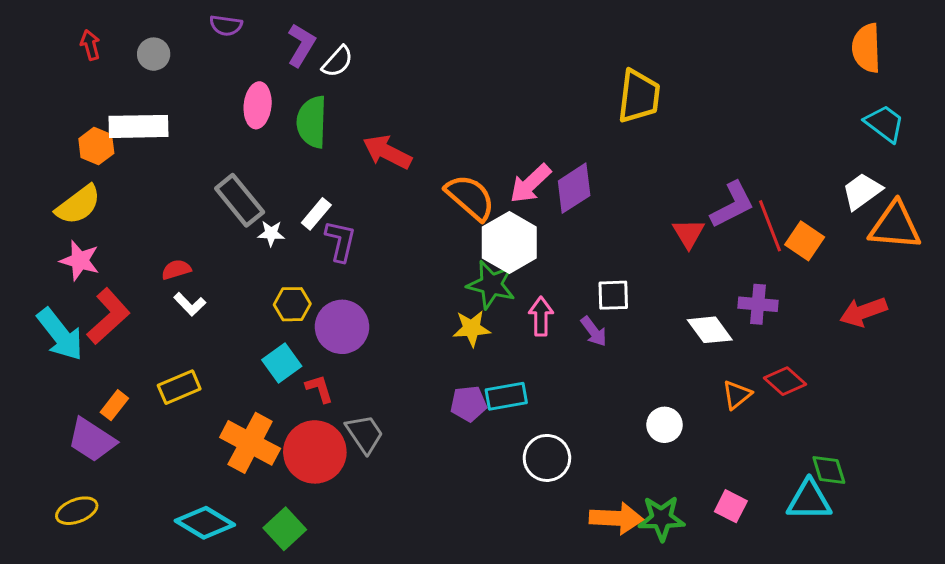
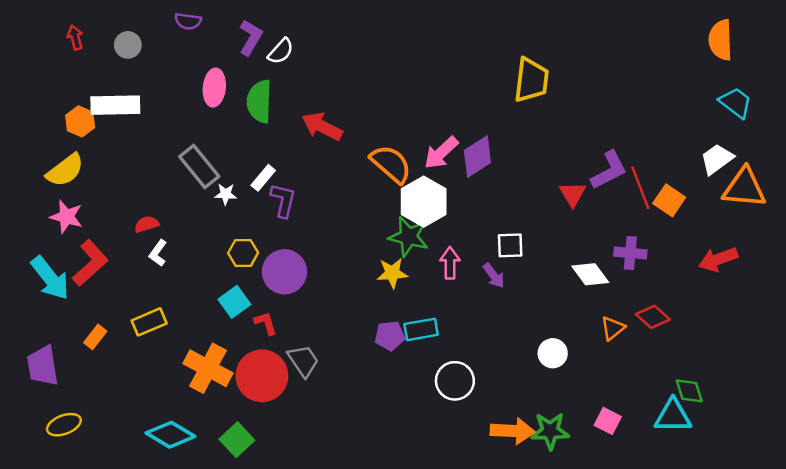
white L-shape: (190, 304) -> (158, 253), turned 80
purple trapezoid: (92, 440) -> (43, 366), moved, turned 48

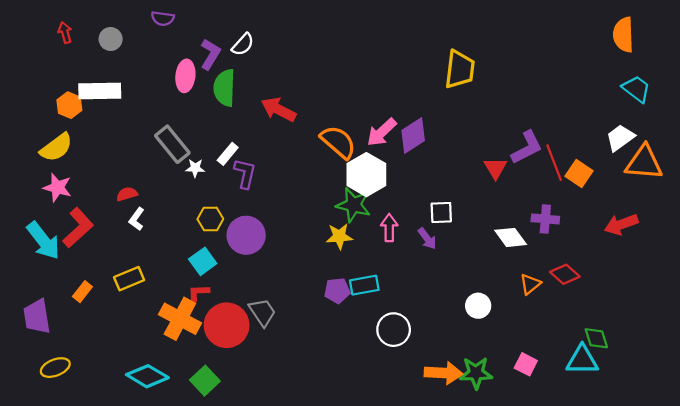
purple L-shape: (251, 37) -> (210, 54), moved
red L-shape: (266, 323) -> (198, 293), moved, turned -75

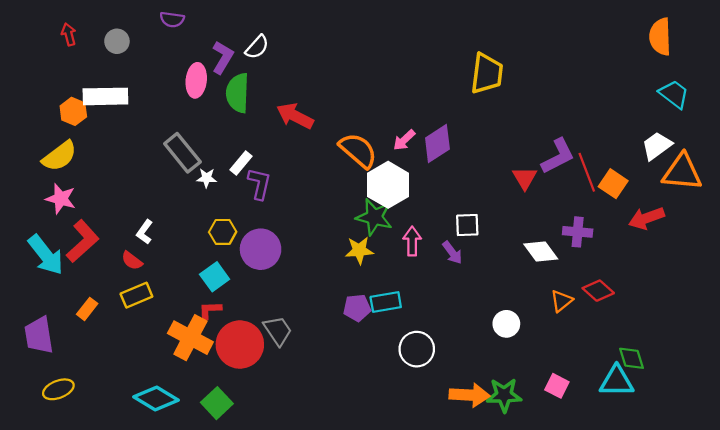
pink arrow: (382, 132) -> (404, 140), size x0.7
red semicircle: (127, 194) -> (132, 261), moved, turned -126
red arrow: (621, 224) -> (646, 218), moved

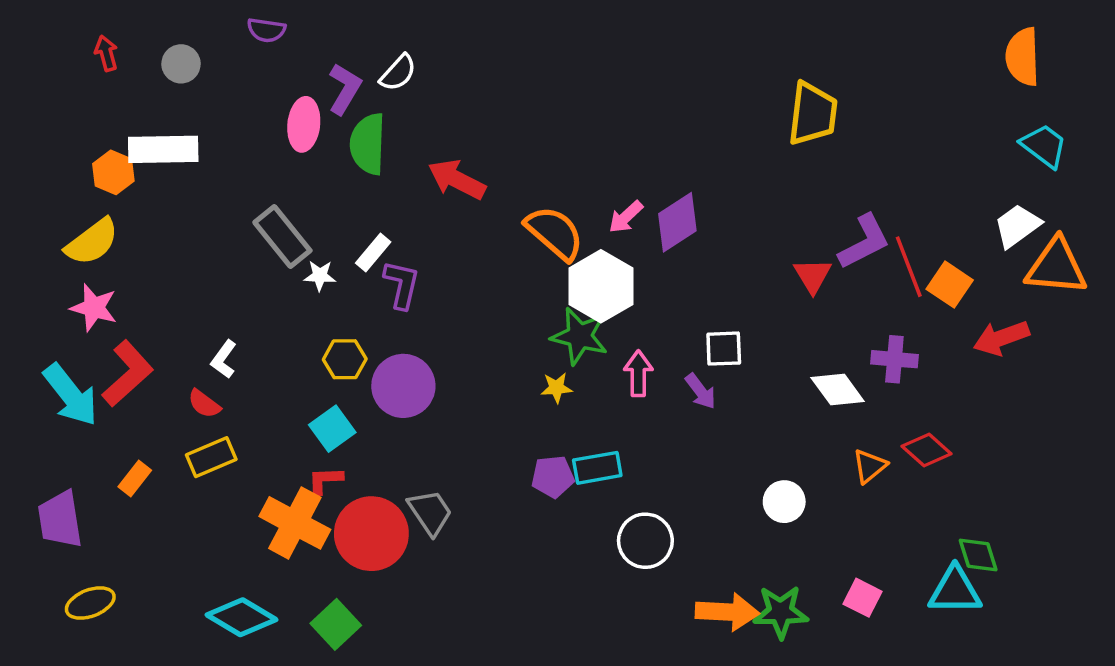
yellow trapezoid: (487, 73) -> (813, 114), moved
yellow star: (359, 250) -> (556, 388), size x0.7

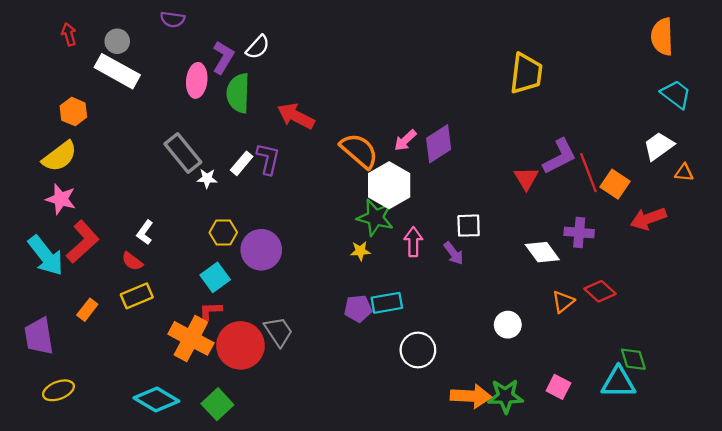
white rectangle: (163, 149) -> (117, 71), moved, turned 30
orange triangle: (1056, 267) -> (684, 173), size x0.5
purple L-shape: (402, 285) -> (268, 159), moved

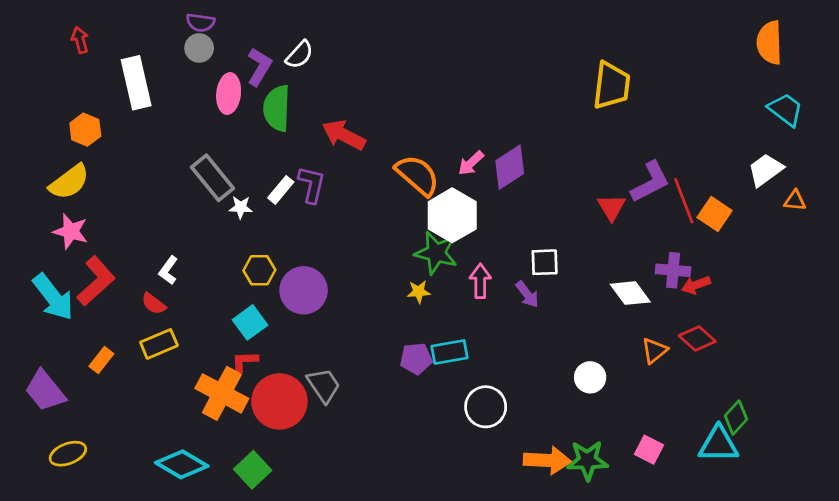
gray circle: (117, 41) -> (199, 48), moved
white rectangle: (117, 71) -> (136, 83), turned 48
red arrow: (648, 219) -> (696, 285), moved, size x0.7
purple trapezoid: (39, 336) -> (45, 391), turned -30
green diamond: (633, 359) -> (736, 418), turned 60

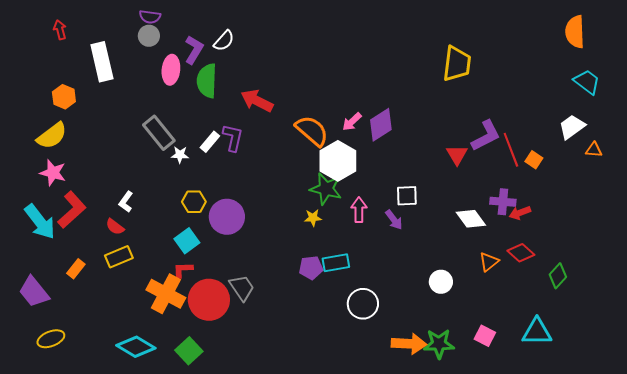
orange square: (715, 214) -> (534, 160), size x0.7
green diamond: (736, 418) -> (558, 276), moved

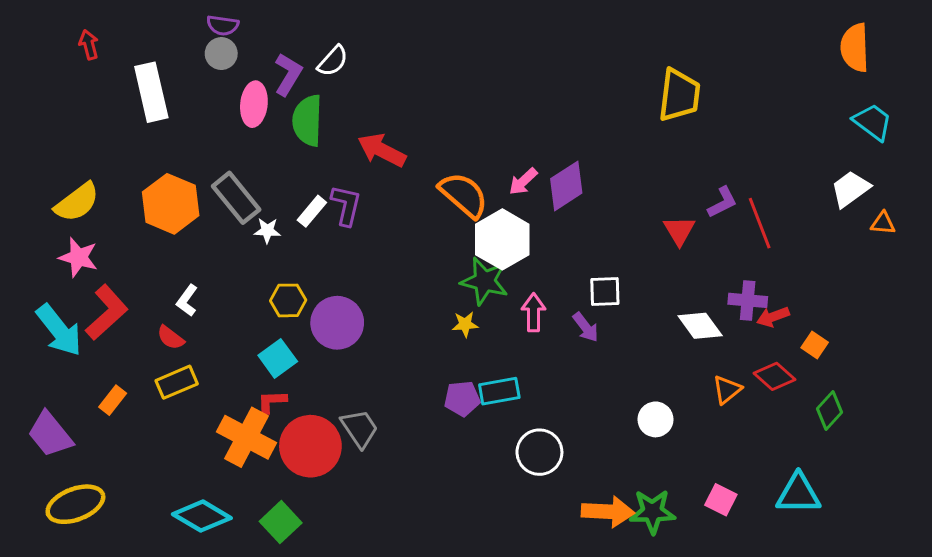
orange hexagon: (64, 97) -> (171, 204), moved, size x1.6
purple L-shape: (486, 136) -> (722, 202), size x0.7
orange square: (534, 160) -> (815, 345), moved
yellow ellipse: (51, 339) -> (75, 504), size x1.4

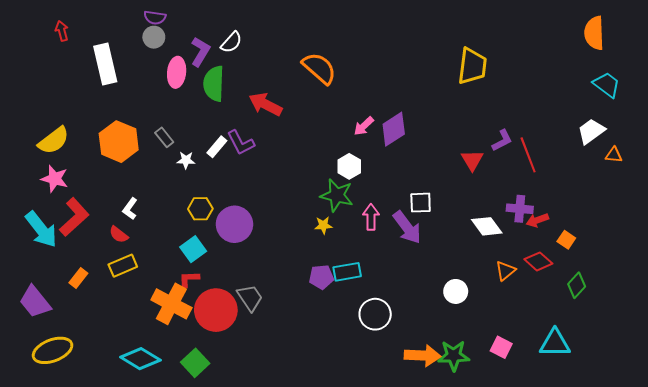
orange semicircle: (464, 195) -> (319, 68), moved
gray rectangle: (236, 198) -> (164, 137), size x0.6
purple L-shape: (346, 205) -> (241, 143), turned 140
white hexagon: (502, 239) -> (349, 166), size x0.6
purple arrow: (586, 327) -> (407, 227), size x1.6

